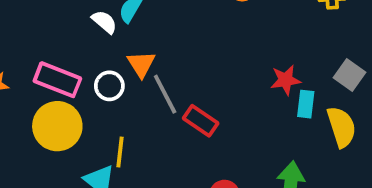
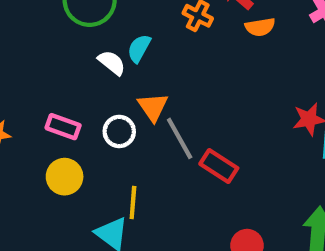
pink rectangle: (57, 80) -> (63, 127), size x0.7
yellow circle: (57, 126) -> (65, 177), size x0.7

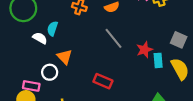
pink rectangle: (63, 127) -> (31, 86), moved
gray line: (180, 138) -> (114, 38), moved

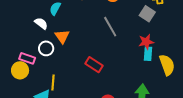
white semicircle: (40, 38) -> (41, 23), moved
gray square: (179, 40) -> (147, 14), moved
red star: (145, 50) -> (146, 42), moved

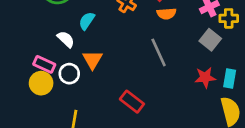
cyan rectangle: (148, 54) -> (230, 78), moved
pink rectangle: (27, 58) -> (44, 64), moved
yellow circle: (20, 70) -> (41, 83), moved

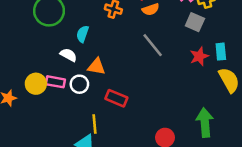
orange triangle: (92, 60) -> (96, 67), turned -36
yellow circle: (41, 83) -> (36, 84), moved
red rectangle: (132, 102) -> (116, 98), moved

